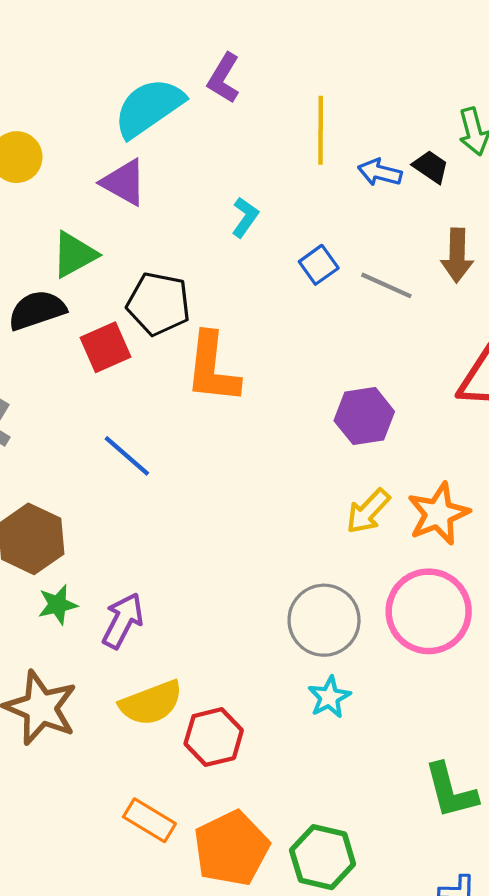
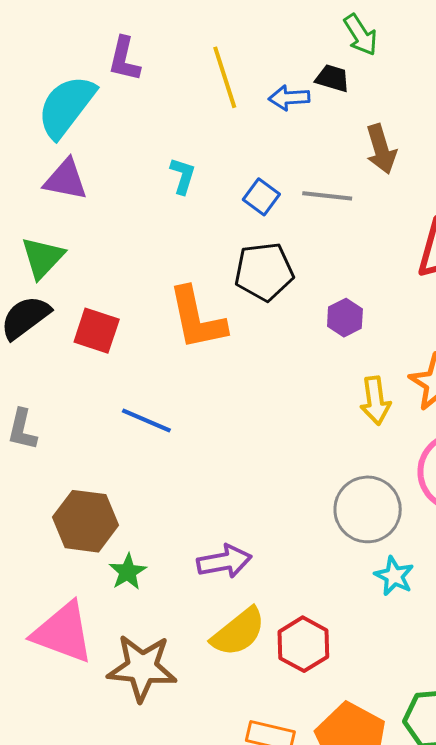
black pentagon: (159, 304) -> (264, 272), moved
red square: (106, 347) -> (97, 331), turned -30
purple hexagon: (364, 416) -> (345, 318), size x0.7
yellow arrow: (368, 511) -> (375, 401), turned -33
purple arrow: (123, 621) -> (224, 561), moved, turned 70

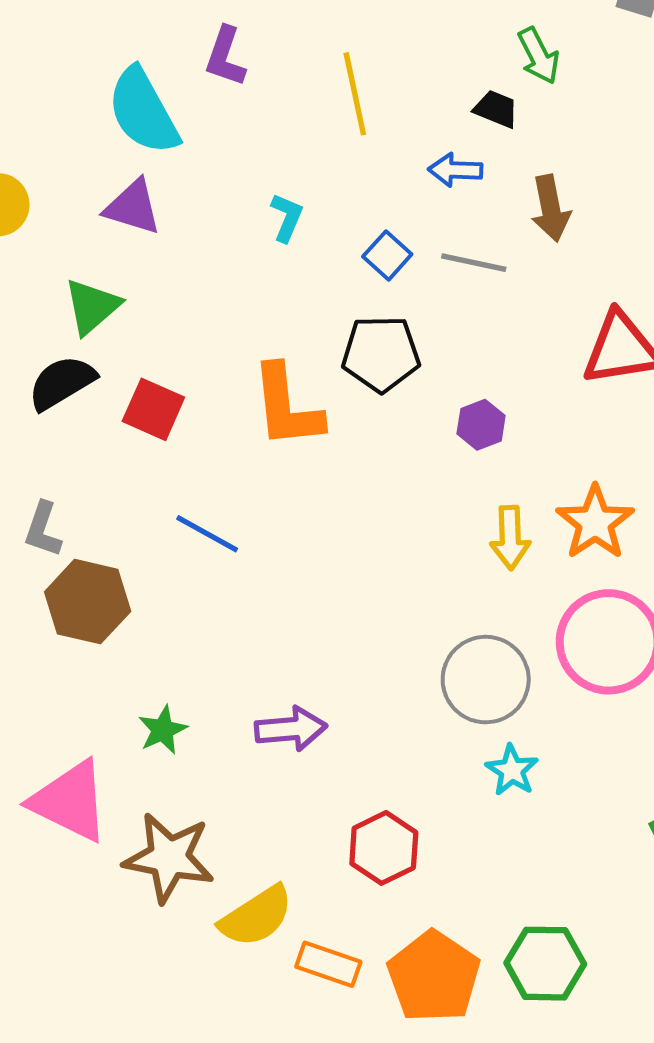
blue arrow: (289, 98) -> (455, 170), moved
cyan semicircle: (66, 106) -> (143, 111), turned -72
brown hexagon: (86, 521) -> (88, 602), moved
yellow semicircle: (238, 632) -> (256, 916), moved

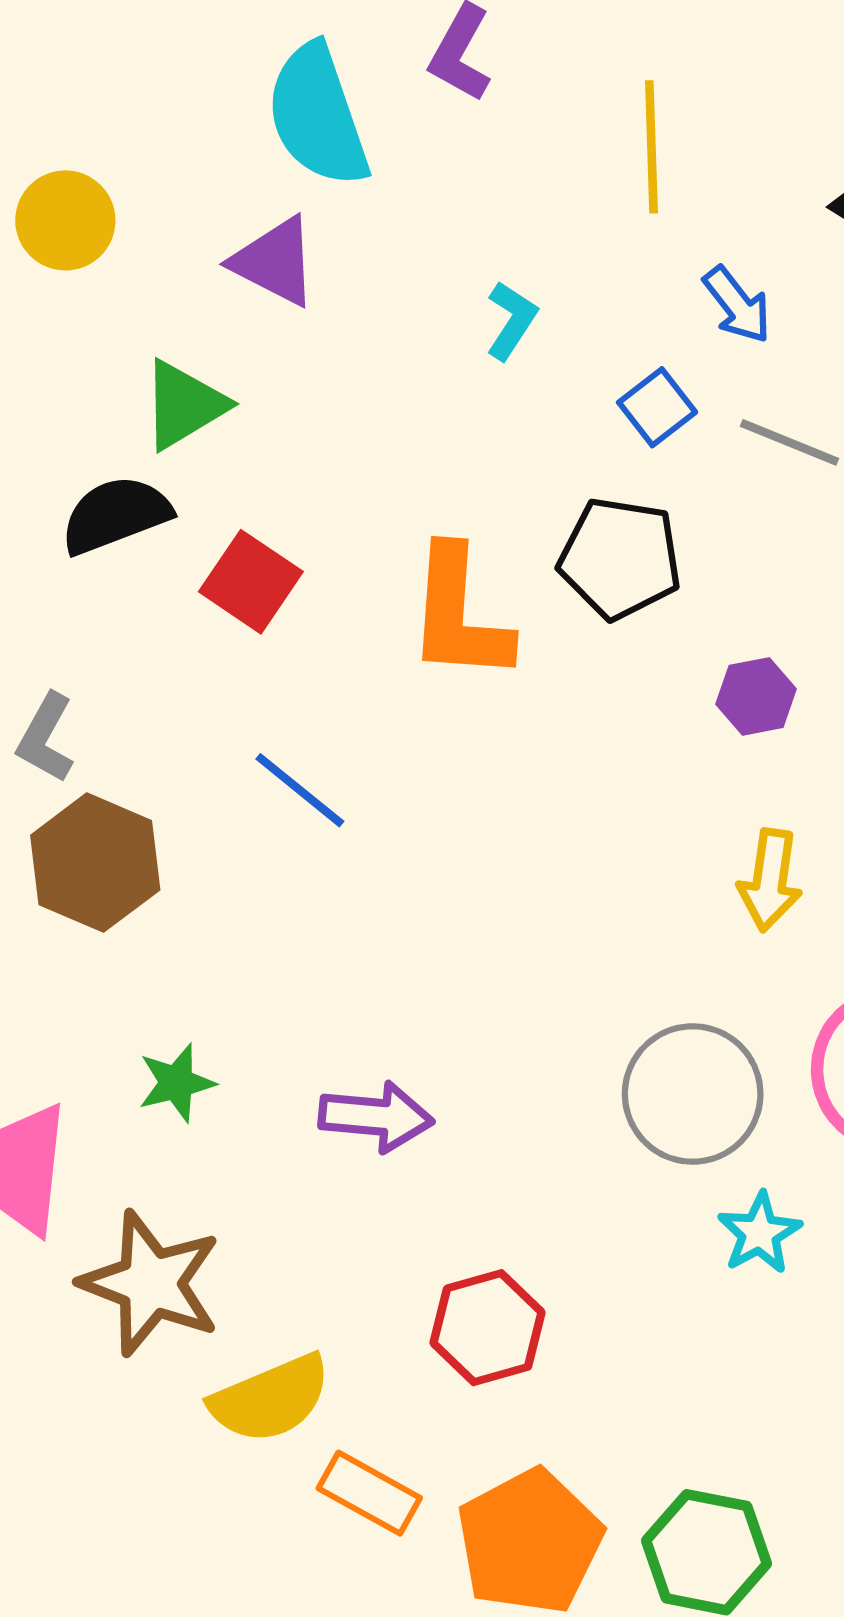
blue arrow: (455, 170) -> (737, 305), moved, turned -140
cyan star: (512, 770) -> (759, 1233), moved

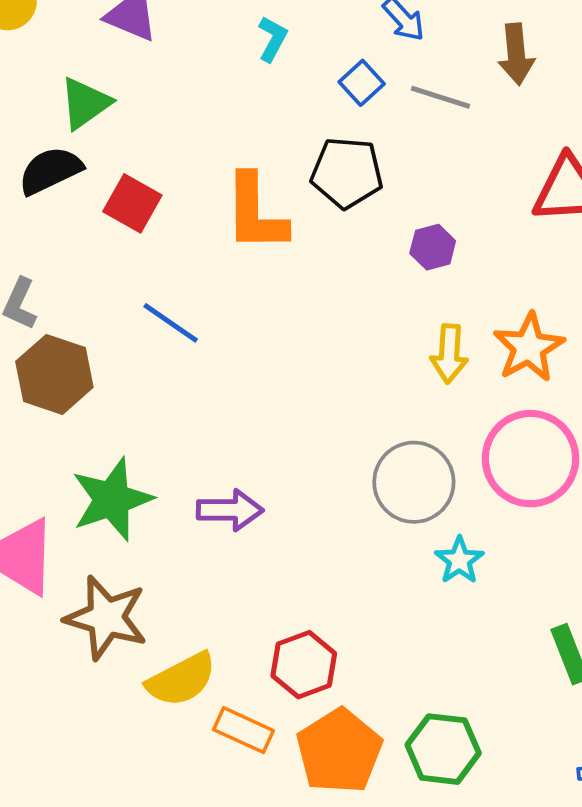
green star: (176, 1083) -> (112, 499), size x1.8
red hexagon: (488, 1328) -> (304, 665), moved

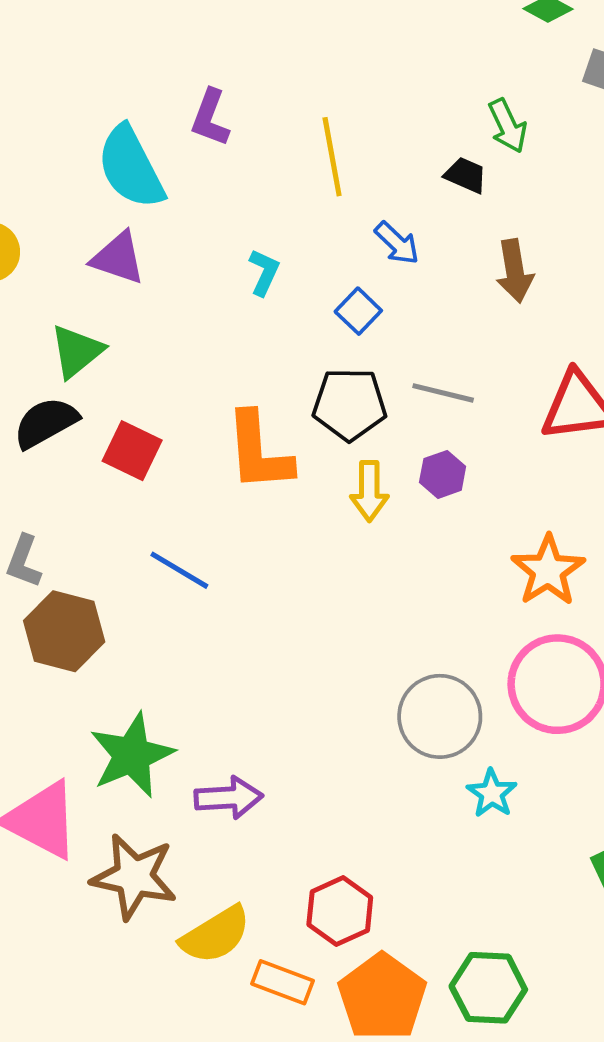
gray line: (441, 97) -> (443, 393), moved
yellow arrow: (449, 354) -> (369, 491), moved
purple arrow: (230, 510) -> (229, 798), moved

